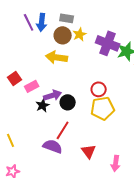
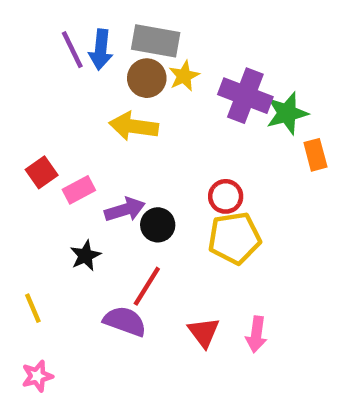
gray rectangle: (67, 18) -> (156, 41), size x1.5
black star: (43, 105) -> (85, 256), moved
pink arrow: (116, 163) -> (256, 334), moved

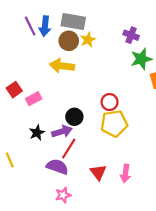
purple cross: (245, 96) -> (131, 35), moved, size x0.6
purple arrow: (125, 210) -> (62, 132), moved
pink star: (37, 376) -> (63, 195), moved

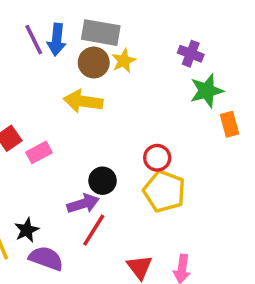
yellow pentagon: (114, 124) -> (164, 191), turned 30
black star: (37, 133) -> (27, 230), moved
purple semicircle: (57, 167) -> (46, 258), moved

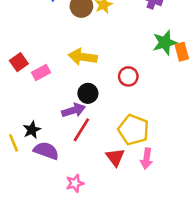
green star: (207, 91) -> (165, 43), moved
yellow arrow: (83, 101) -> (83, 57), moved
yellow pentagon: (164, 191) -> (134, 130), moved

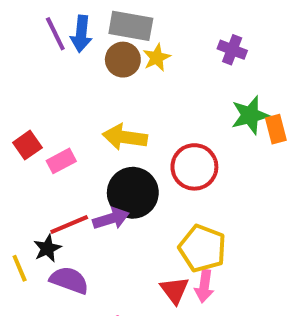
red circle: (128, 76) -> (194, 167), size x1.5
black circle: (88, 93) -> (133, 193), size x1.6
red line: (81, 130) -> (69, 225), moved, turned 35
pink arrow: (147, 159) -> (204, 286), moved

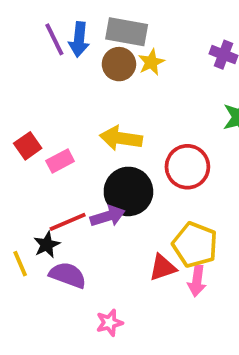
red triangle: (175, 290) -> (163, 268), moved, turned 48

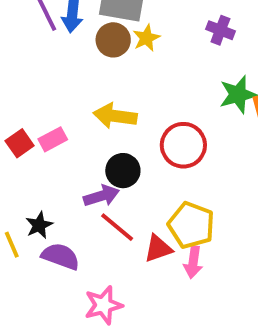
red square: (28, 146) -> (20, 143), moved
black circle: (128, 191) -> (123, 171), size x0.7
red line: (68, 222) -> (117, 227), moved, turned 63
pink star: (109, 323) -> (103, 305), size x1.4

